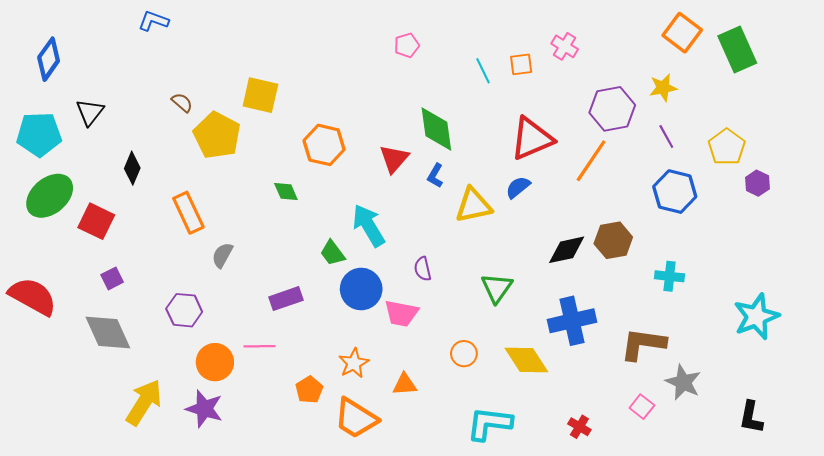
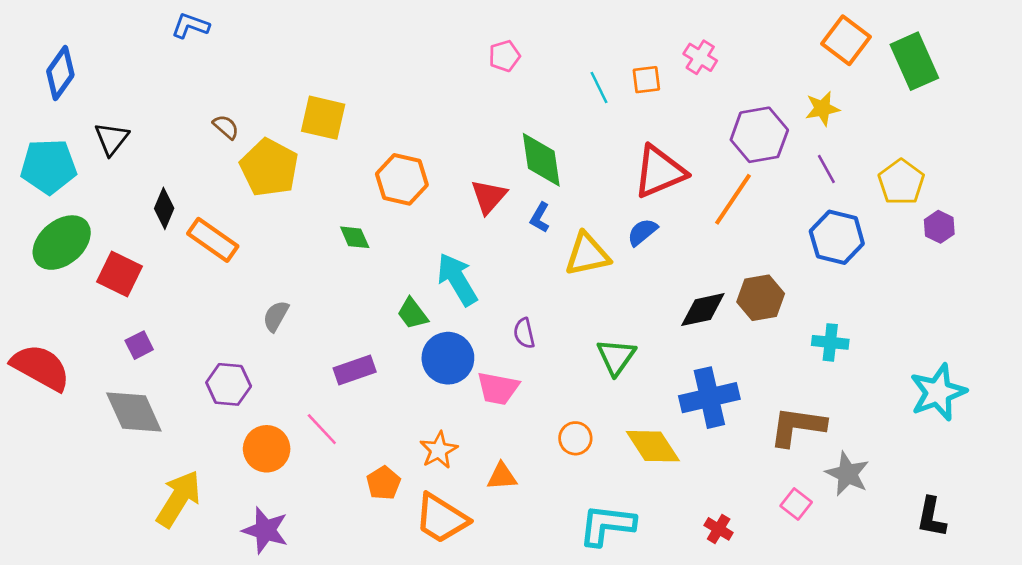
orange rectangle: (188, 213) -> (213, 240), moved, turned -30
pink line: (259, 346) -> (322, 429), turned 48
purple star: (204, 409) -> (265, 530), moved

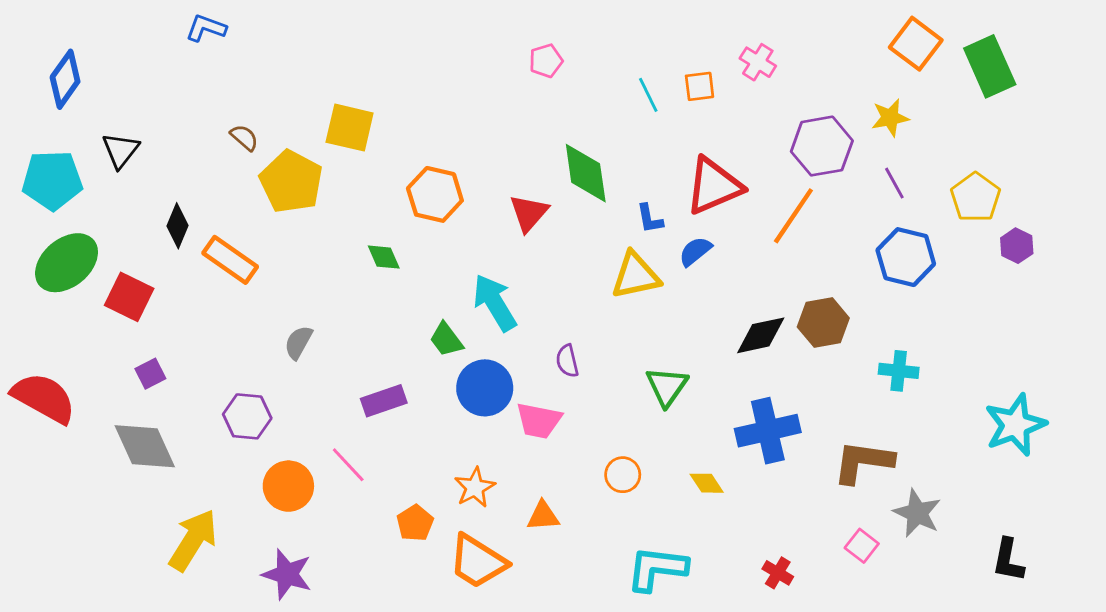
blue L-shape: (540, 218) -> (650, 219), moved, turned -40
yellow diamond: (653, 446) -> (707, 483), size x0.6

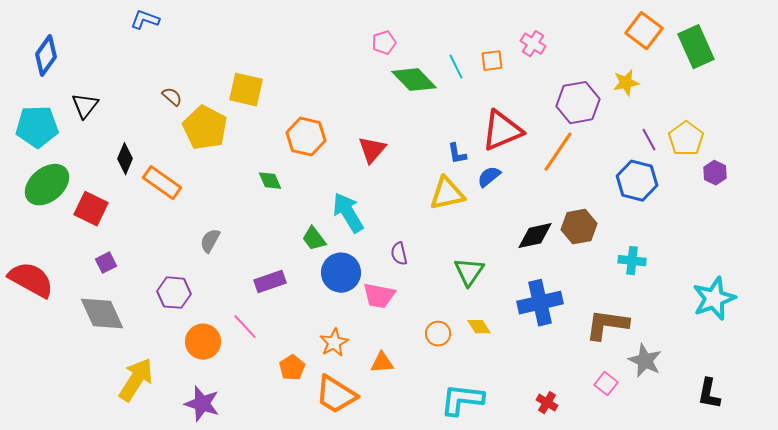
green diamond: (586, 173) -> (414, 80), moved, turned -36
purple line: (894, 183) -> (649, 140), moved
yellow diamond: (707, 483) -> (479, 327), moved

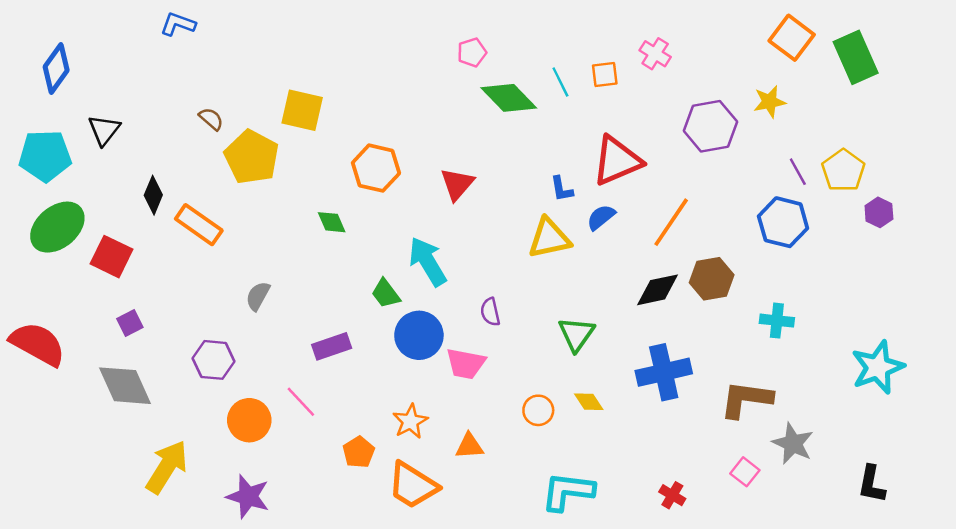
orange line: (558, 152) -> (671, 222), moved

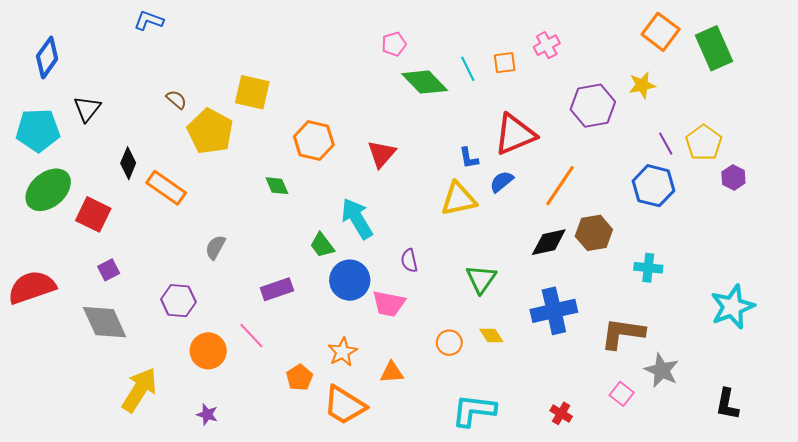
pink cross: (655, 54) -> (547, 45), turned 30
red semicircle: (38, 344) -> (32, 287), turned -48
purple star: (248, 496) -> (207, 414), size x0.6

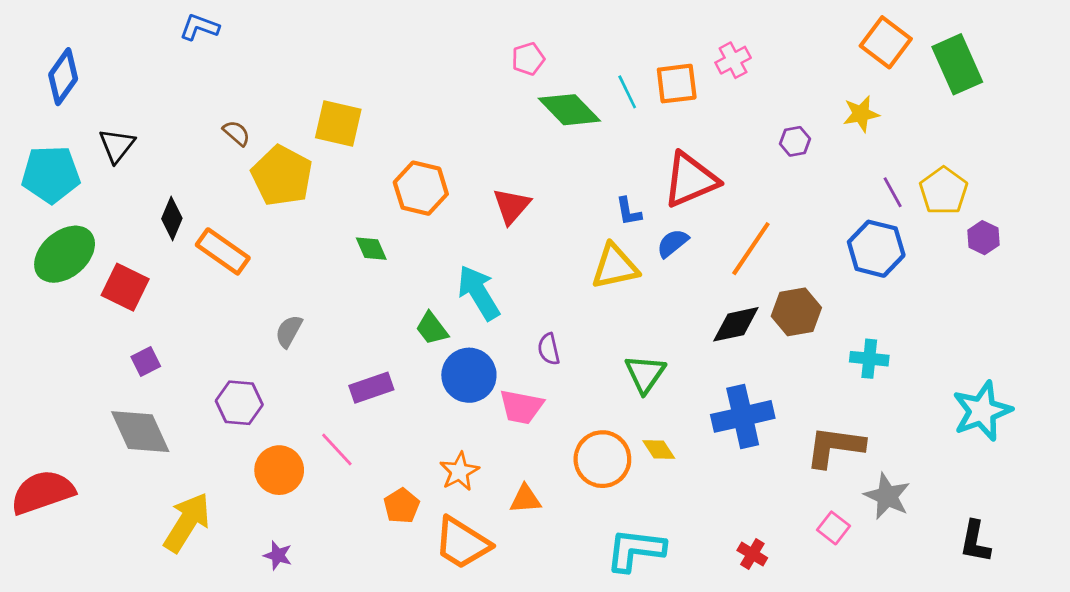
orange square: (505, 63) -> (677, 84), size x1.4
purple hexagon: (593, 106) -> (795, 141), size x0.5
red semicircle: (32, 287) -> (43, 492), moved
orange circle: (449, 343) -> (602, 459), size x1.6

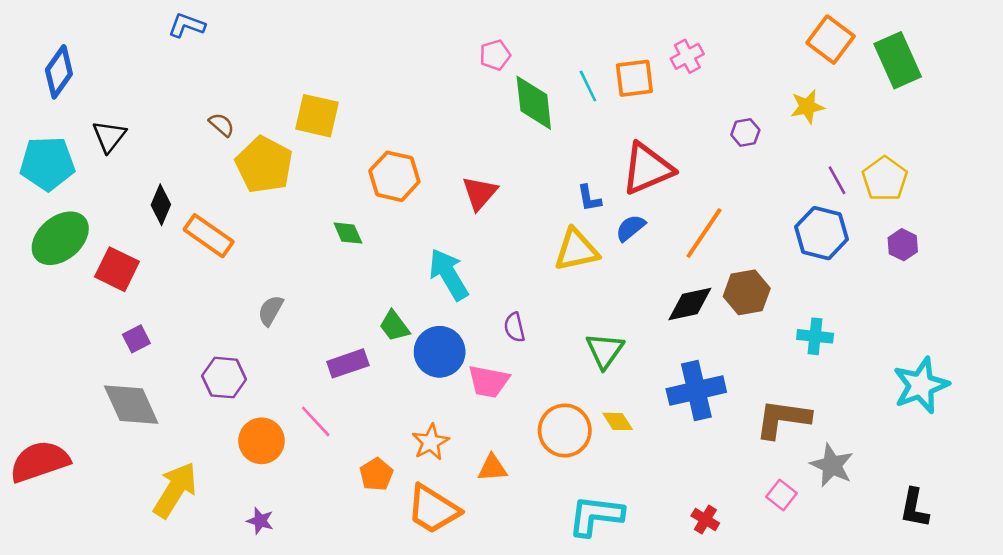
green diamond: (569, 110) -> (534, 103), turned 38
purple hexagon: (983, 238) -> (903, 245), moved
green trapezoid: (432, 328) -> (394, 326), moved

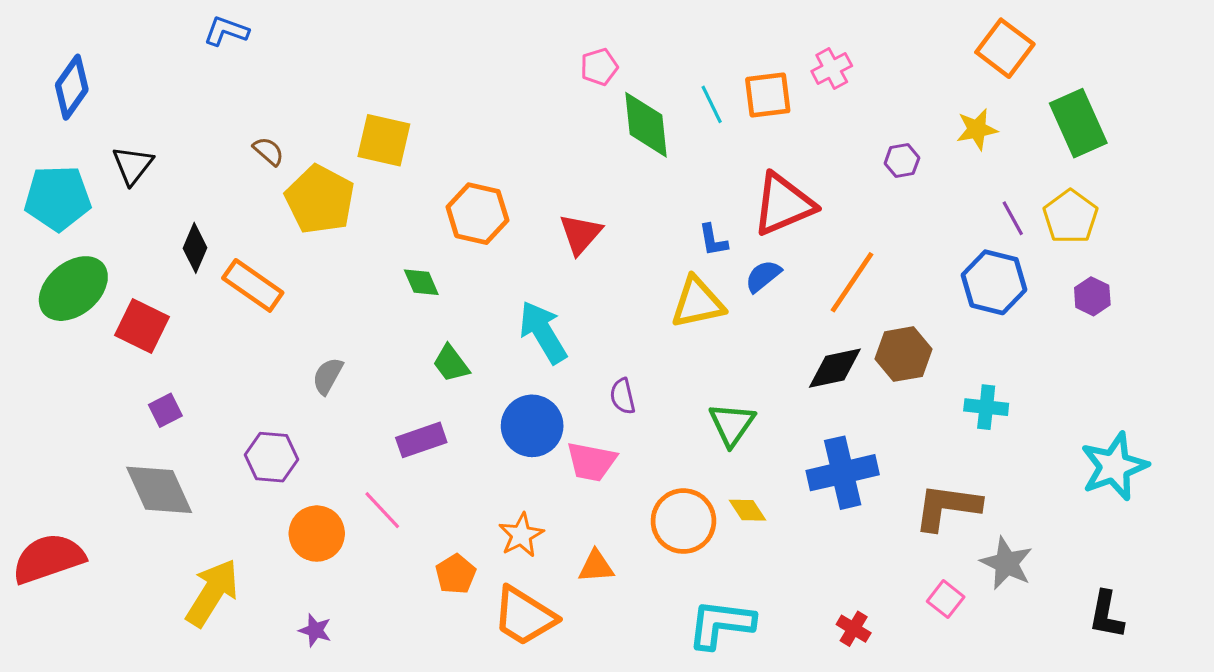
green rectangle: (898, 60) -> (1078, 123), moved
green trapezoid: (394, 326) -> (451, 363), moved

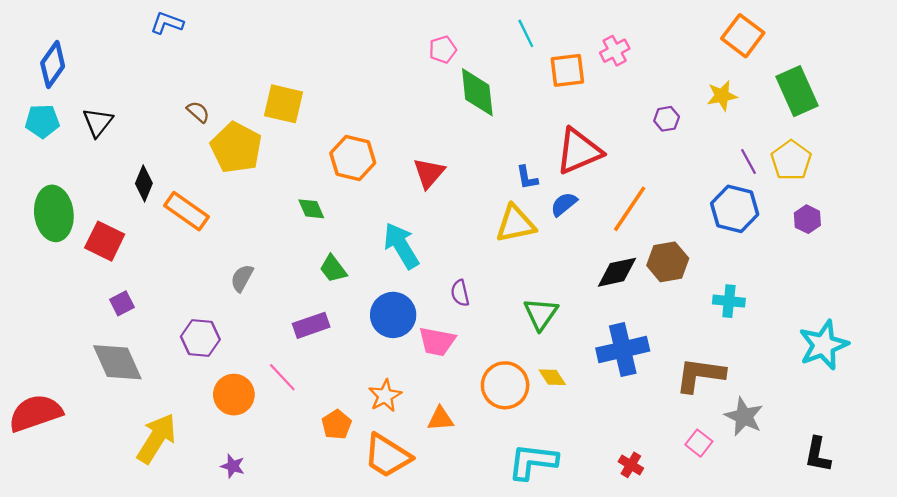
cyan line: (712, 104) -> (526, 33), moved
cyan pentagon: (58, 198) -> (42, 121), moved, size x0.7
green ellipse: (73, 289) -> (54, 213), turned -57

